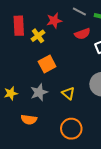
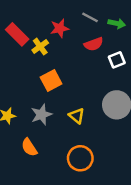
red rectangle: (19, 26) -> (17, 34), turned -42
orange semicircle: (29, 120) -> (29, 147), turned 49

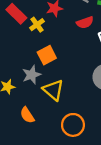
gray star: (41, 115) -> (32, 75), moved
yellow triangle: (77, 116) -> (53, 90), moved, size x1.5

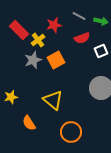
orange square: (47, 55) -> (56, 60), moved
gray star: (32, 75) -> (33, 60), moved

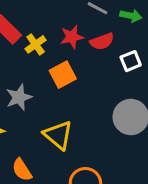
red star: (54, 25) -> (72, 37), moved
gray star: (33, 60) -> (19, 97), moved

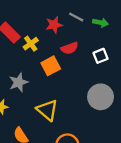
red star: (72, 37) -> (54, 25), moved
red semicircle: (102, 41) -> (69, 48), moved

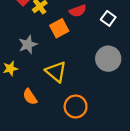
white square: (101, 56) -> (108, 18), turned -32

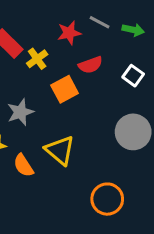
orange semicircle: (30, 97) -> (23, 165), moved
orange circle: (76, 107) -> (107, 199), moved

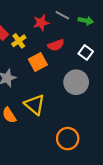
gray circle: (133, 132) -> (76, 82), moved

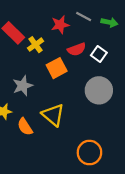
white square: (86, 52) -> (99, 54), moved

